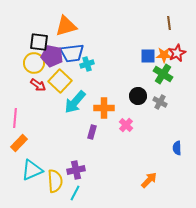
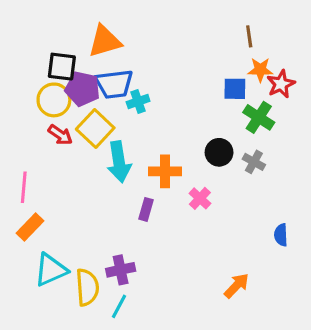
brown line: (169, 23) -> (249, 36), moved
orange star: (164, 55) -> (260, 70), moved
cyan arrow: (75, 102) -> (119, 162), turned -50

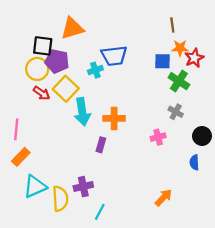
blue trapezoid: (114, 84) -> (114, 56), moved
black circle: (219, 152) -> (202, 136), moved
pink cross: (200, 198) -> (158, 137), moved, turned 32
cyan line: (119, 306) -> (100, 212), moved

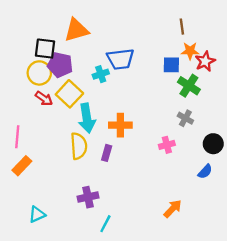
blue semicircle: (194, 162) -> (205, 172), turned -136
cyan triangle: (35, 187) -> (37, 214), moved, size x0.7
yellow semicircle: (60, 199) -> (79, 146), moved

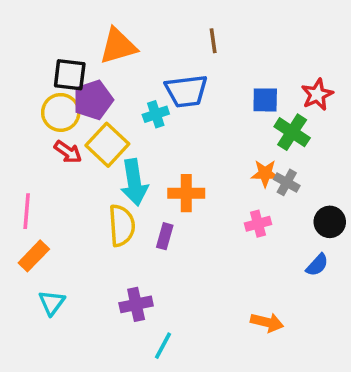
brown line: (182, 27) -> (213, 41), moved
orange star: (190, 51) -> (265, 173), moved
purple pentagon: (60, 65) -> (93, 100), turned -30
orange arrow: (173, 209) -> (267, 322), turned 60
cyan triangle: (37, 214) -> (52, 303), moved, turned -30

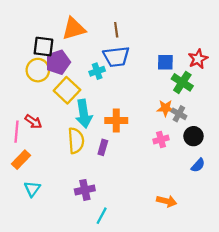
brown line: (213, 41) -> (116, 30), moved
red arrow: (68, 152) -> (33, 122), moved
black circle: (330, 222) -> (193, 136), moved

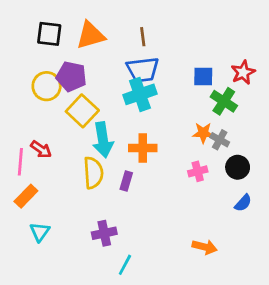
black square: (43, 47) -> (49, 34), moved
purple pentagon: (58, 62) -> (71, 77), turned 30
cyan cross: (97, 71) -> (140, 94), moved, size x1.6

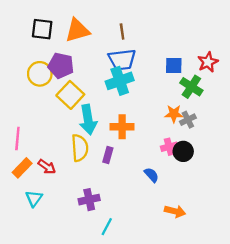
gray cross: (220, 140) -> (188, 120), turned 35
red arrow: (41, 149) -> (47, 167), moved
black circle: (238, 167) -> (183, 151), moved
blue semicircle: (243, 203) -> (151, 175), moved, turned -84

